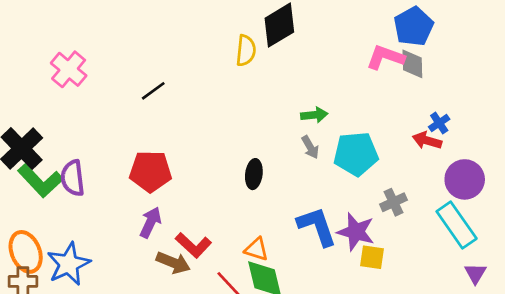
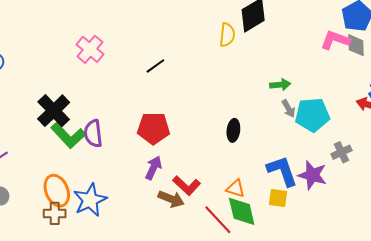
gray arrow: (310, 147) -> (288, 109), moved
yellow square: (372, 257) -> (278, 198), moved

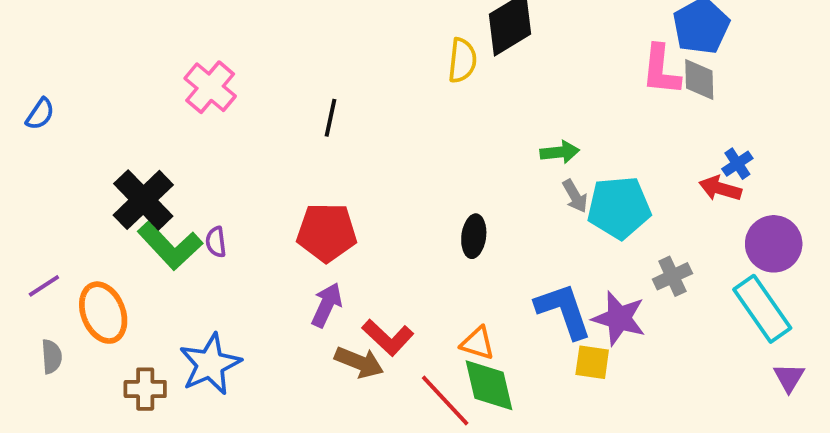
pink L-shape: (335, 40) -> (661, 70), turned -104
black line: (155, 66) -> (330, 118), turned -42
purple semicircle: (93, 133) -> (216, 242), size x0.6
orange ellipse: (57, 191) -> (103, 313), moved
yellow square: (278, 198) -> (592, 362), moved

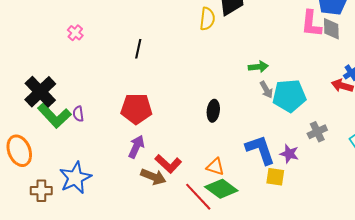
pink cross: (210, 87) -> (75, 33), size x0.6
purple star: (619, 318) -> (289, 154), size x0.7
green diamond: (489, 385) -> (221, 189), turned -40

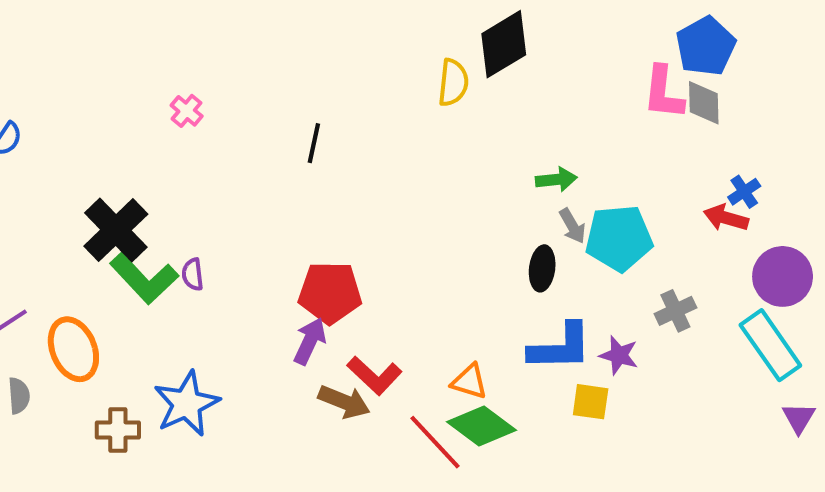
red pentagon: (136, 109) -> (330, 293), moved
black ellipse: (213, 111) -> (542, 268), moved
blue L-shape: (260, 150) -> (560, 347), turned 108

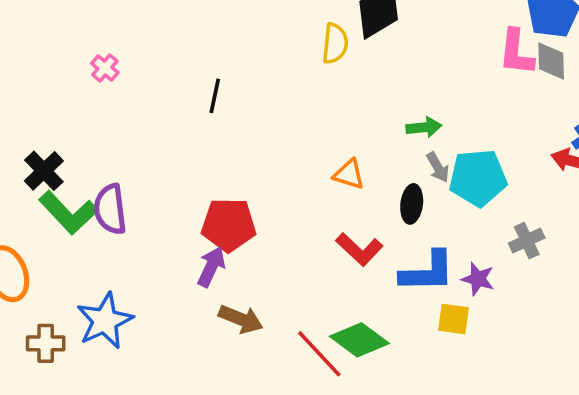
black cross: (116, 230) -> (44, 171), size x0.7
purple semicircle: (193, 274) -> (110, 209), size x1.8
red L-shape: (374, 375) -> (359, 249), moved
orange triangle: (469, 382) -> (349, 174), moved

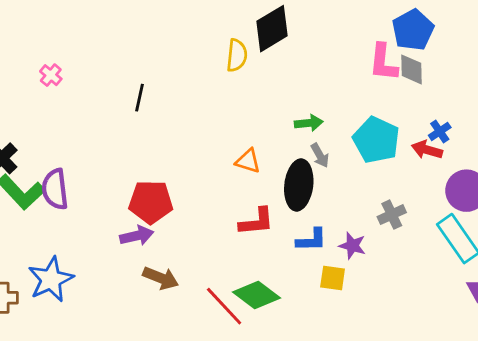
cyan pentagon: (478, 178) -> (376, 140), moved, turned 30
black ellipse: (412, 204) -> (299, 185), size x1.6
red L-shape: (359, 249) -> (257, 222), turned -48
purple arrow: (211, 267) -> (137, 236), turned 52
blue L-shape: (427, 272) -> (311, 240), size x0.7

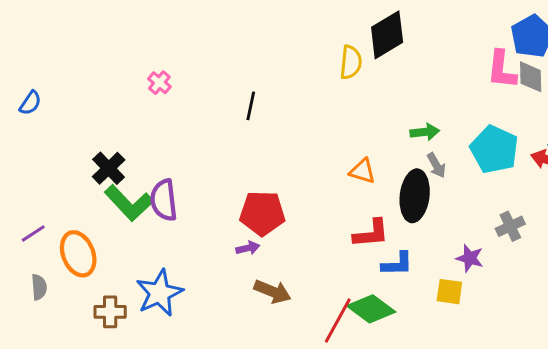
purple arrow: (137, 236) -> (248, 248), size x0.7
blue L-shape: (311, 240) -> (397, 264), moved
red line: (224, 306) -> (338, 321), turned 72

